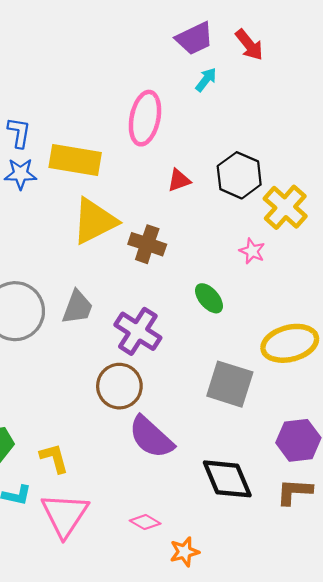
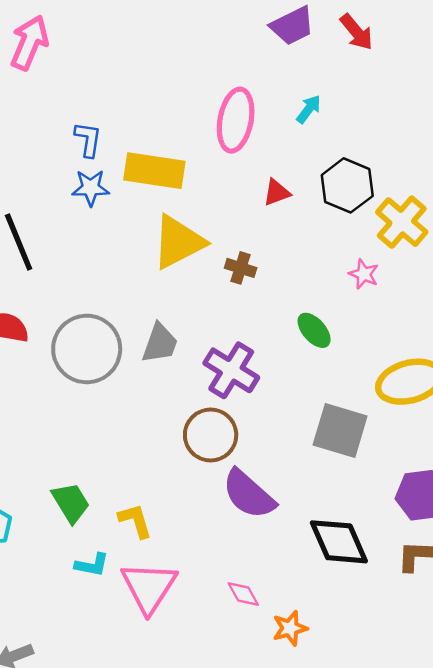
cyan arrow: (206, 80) -> (309, 109), moved
brown cross: (147, 244) -> (241, 268), size x0.7
pink diamond: (145, 522) -> (243, 594), turned 32

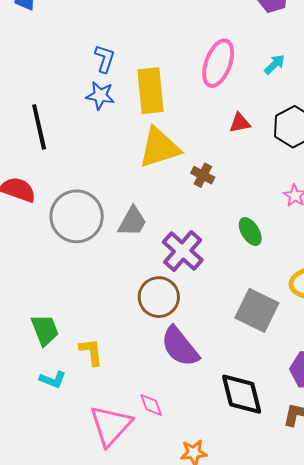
yellow rectangle: (154, 171) -> (150, 91), turned 66
pink triangle: (149, 587) -> (111, 425), moved
pink diamond: (243, 594) -> (151, 405), moved

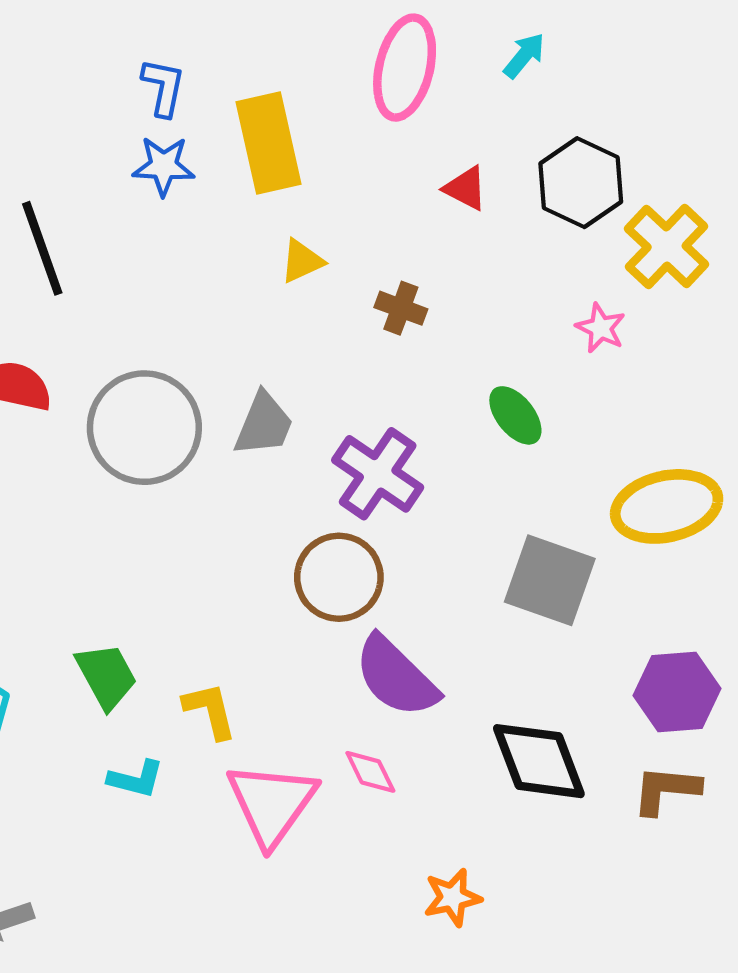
red triangle: (240, 123) -> (466, 188), turned 45
yellow triangle: (159, 148) -> (302, 261), size x0.5
pink diamond: (151, 405) -> (370, 772), moved
pink triangle: (111, 425) -> (272, 804), moved

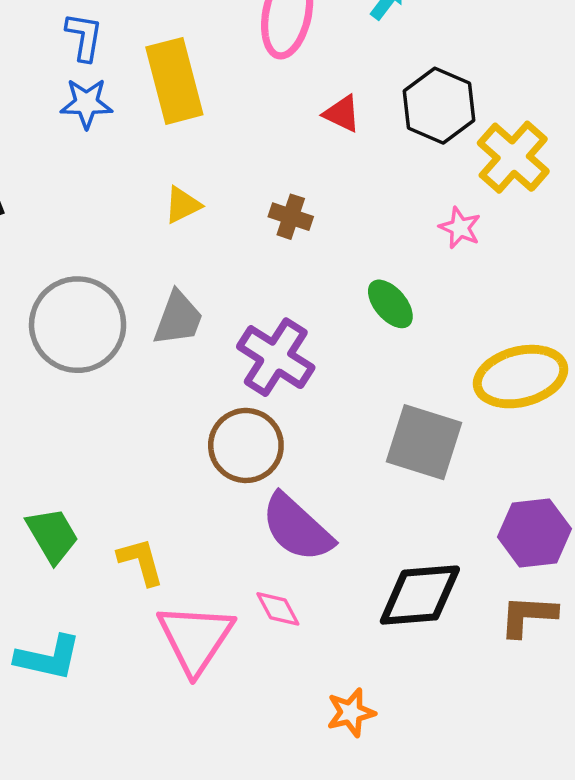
yellow triangle: (302, 261) -> (183, 205), moved
black diamond: (539, 761) -> (420, 595), turned -72
cyan L-shape: (136, 779) -> (48, 658), moved, size x1.4

